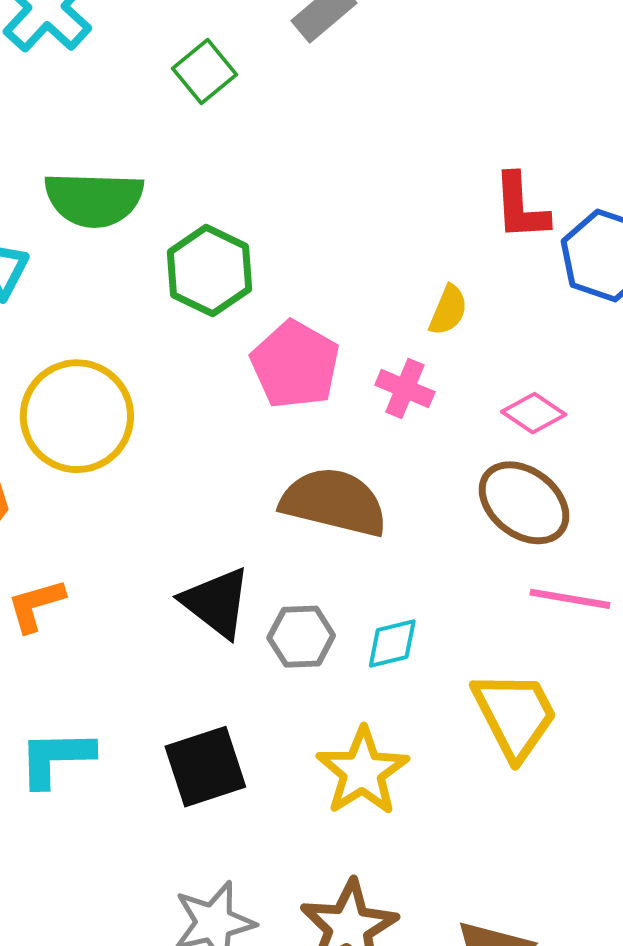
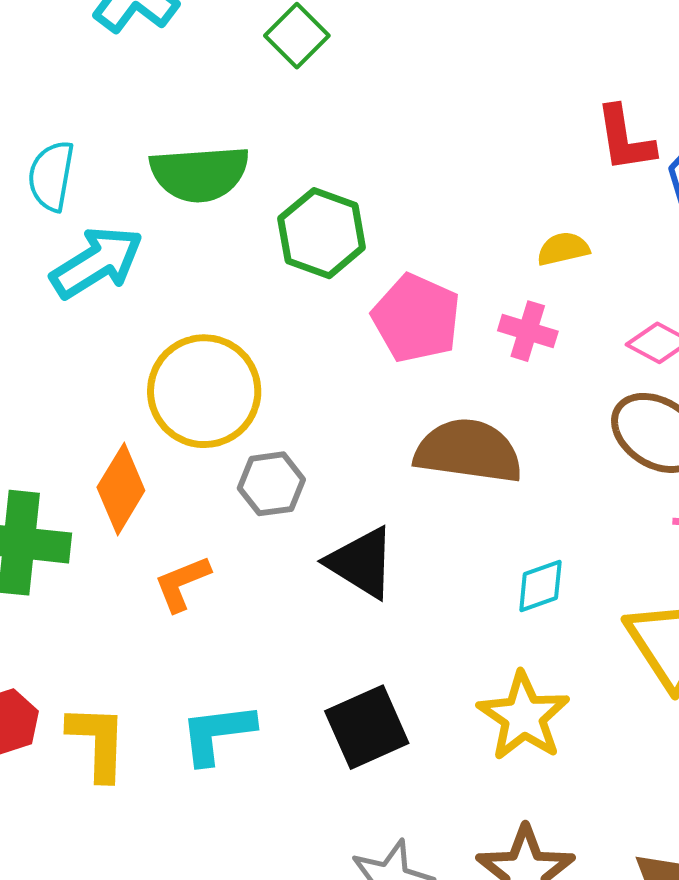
yellow semicircle: (448, 310) -> (563, 249), turned -120
gray hexagon: (301, 637) -> (271, 484), moved

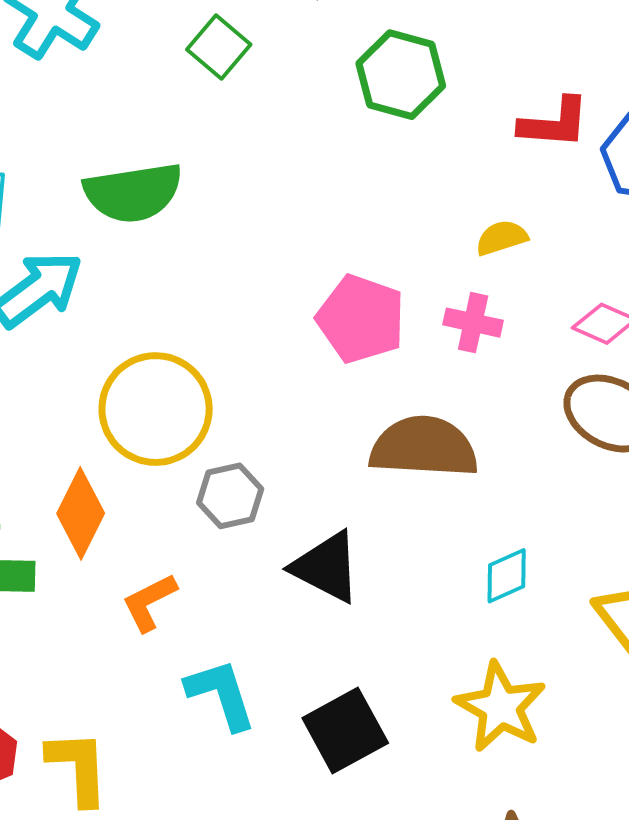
red L-shape: (625, 139) -> (554, 123), turned -72
green hexagon: (322, 233) -> (401, 75), moved
cyan L-shape: (217, 733) -> (221, 694), moved, turned 84

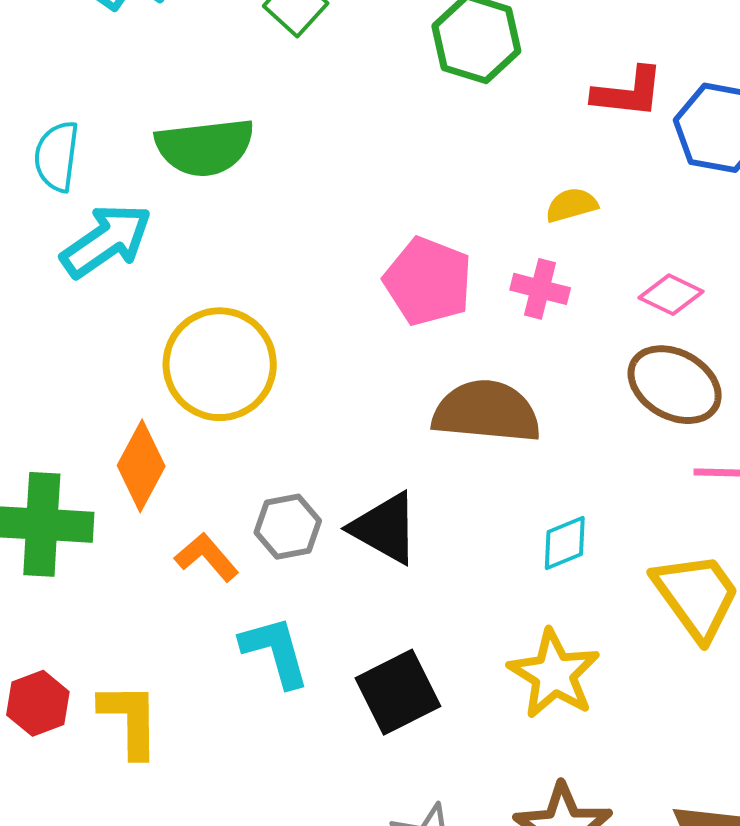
gray hexagon: (230, 496) -> (288, 527), moved
orange L-shape: (149, 602) -> (207, 557), turned 74

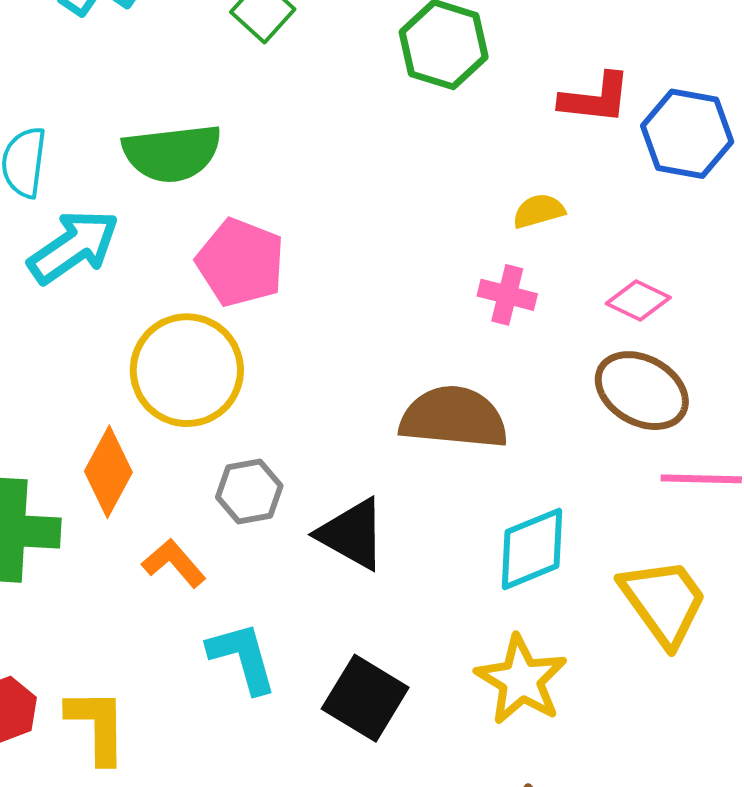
pink pentagon: (428, 281) -> (240, 262), moved
gray hexagon: (288, 527) -> (249, 491), moved
cyan diamond: (565, 543) -> (532, 549), size x1.5
black square: (398, 692) -> (365, 698), turned -32

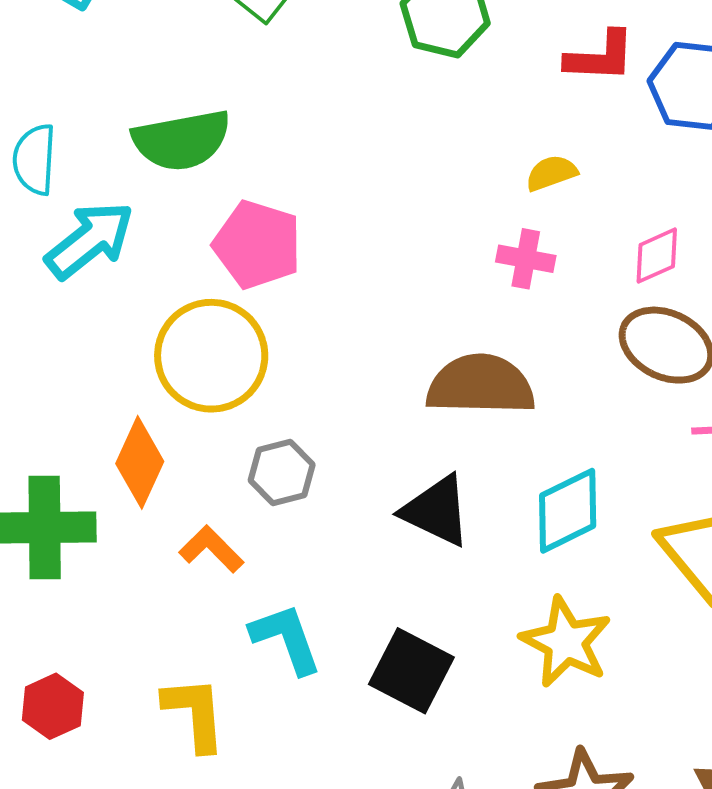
pink diamond: (638, 301) -> (657, 256), turned -46
black triangle: (352, 534) -> (436, 511), moved
yellow L-shape: (97, 726) -> (195, 713), moved

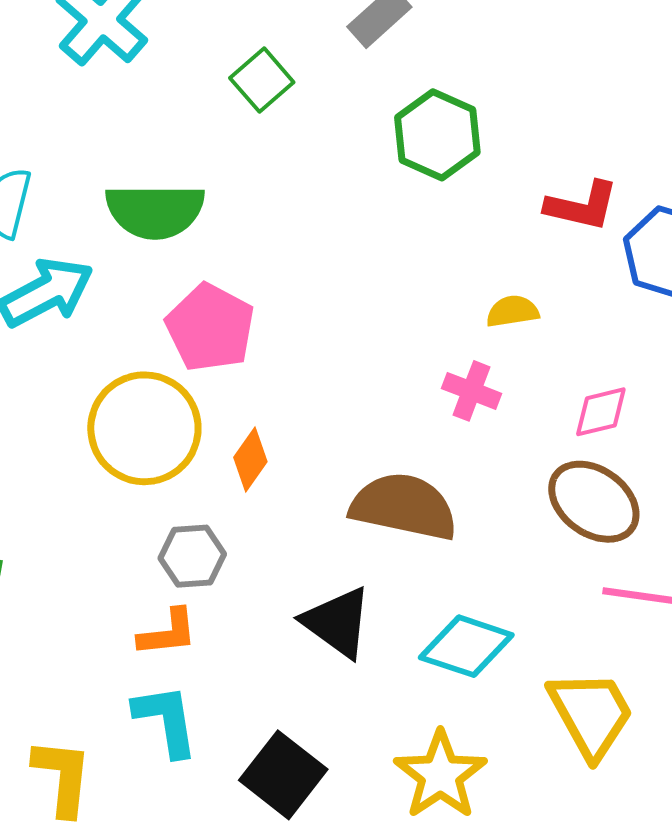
orange diamond: (140, 462) -> (250, 459), moved, size x0.7
cyan diamond: (568, 511) -> (466, 646), turned 34
orange L-shape: (211, 549) -> (168, 633), moved, turned 118

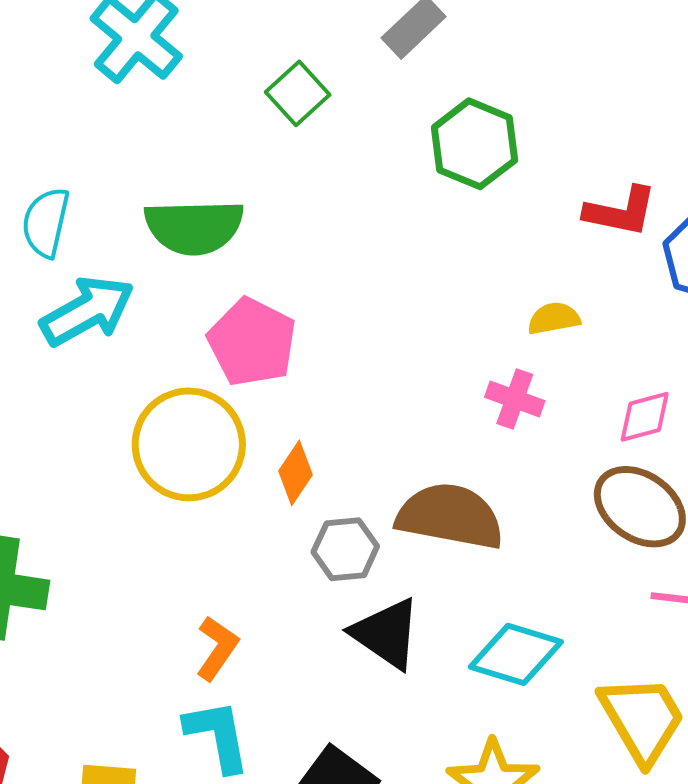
gray hexagon: (192, 556) -> (345, 549), moved
orange L-shape: (168, 633) -> (217, 648), turned -48

